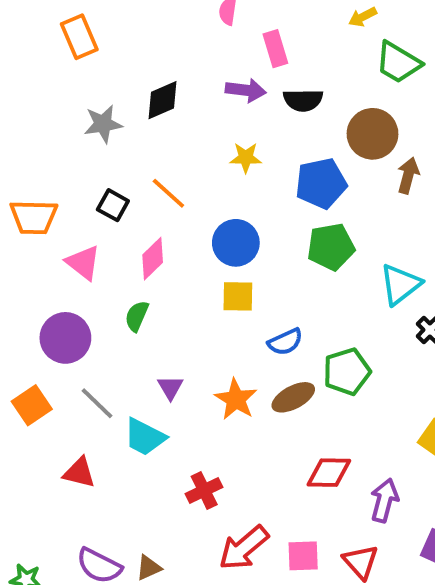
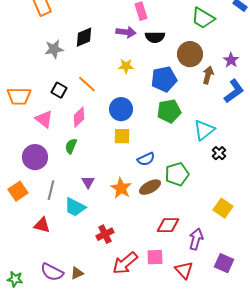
gray line: (97, 403) -> (51, 190), turned 60
pink square: (303, 556) -> (155, 257), moved

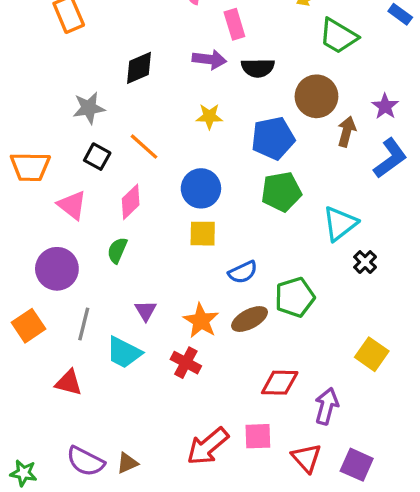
gray star: (54, 49) -> (89, 108), moved
red cross: (105, 234) -> (186, 363), moved, turned -36
purple square: (224, 263) -> (357, 465), moved

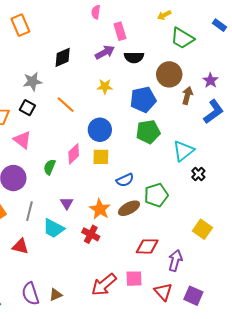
purple arrow: (209, 59) -> (105, 52), turned -36
black square: (97, 157) -> (27, 108), moved
pink diamond: (131, 202) -> (74, 154), moved
purple semicircle: (85, 461) -> (30, 294), turned 45

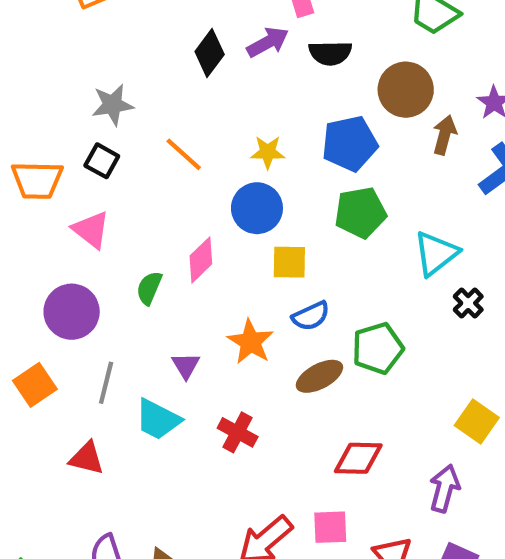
black diamond: (63, 57) -> (210, 53), moved, turned -30
yellow star: (105, 86) -> (268, 152), moved
yellow square: (101, 157) -> (289, 262), moved
orange star: (100, 209) -> (250, 342), moved
purple arrow: (175, 261) -> (444, 488), moved

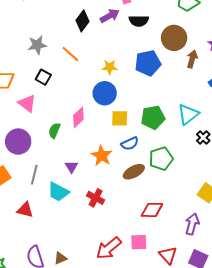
orange line: (184, 154) -> (70, 54), moved
black square: (102, 161) -> (43, 77), moved
green pentagon: (360, 213) -> (153, 117), moved

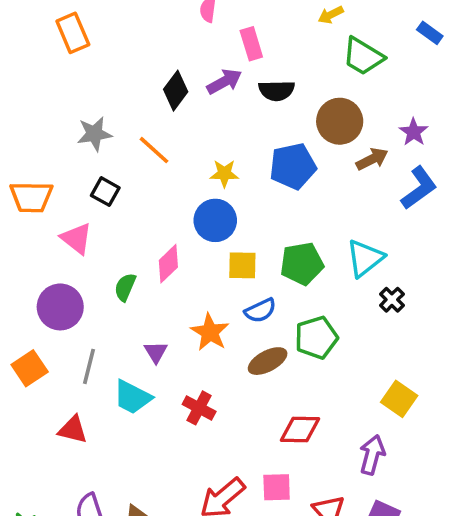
brown arrow: (192, 59) -> (372, 159), turned 48

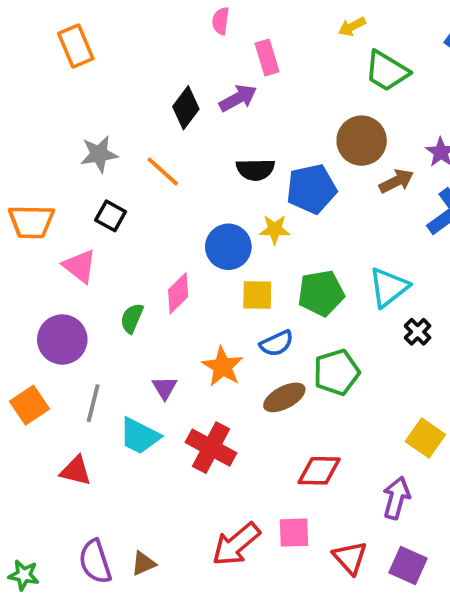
black semicircle: (277, 91) -> (255, 170), moved
yellow star: (224, 174) -> (275, 229), moved
red cross: (199, 408) -> (211, 448), size x1.4

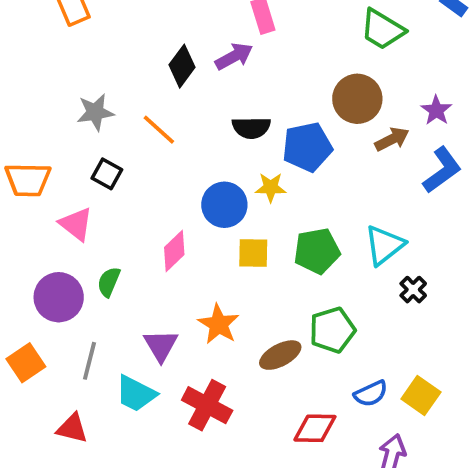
green semicircle: (132, 318) -> (109, 282), moved
blue semicircle: (277, 343) -> (371, 394), moved
purple triangle: (165, 388) -> (161, 345), size x1.4

